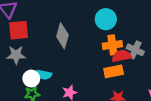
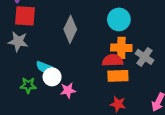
red semicircle: (122, 56) -> (113, 60), moved
white circle: (31, 78) -> (52, 77), moved

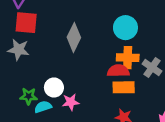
cyan semicircle: (44, 67) -> (43, 107), moved, turned 140

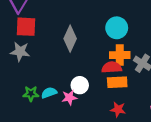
white circle: (54, 88) -> (80, 85), moved
cyan semicircle: (43, 107) -> (49, 93), moved

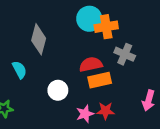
orange cross: (120, 55) -> (106, 27), moved
cyan semicircle: (49, 93) -> (19, 70), moved, turned 91
pink star: (69, 98) -> (85, 114), moved

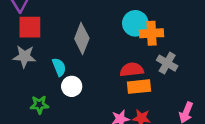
white circle: (58, 90) -> (72, 86), moved

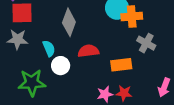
red semicircle: (132, 70) -> (88, 51), moved
green star: (39, 105) -> (32, 83), size x1.6

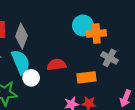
gray diamond: (69, 22) -> (22, 36), moved
cyan semicircle: (49, 48) -> (21, 62), size x1.6

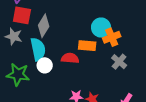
orange cross: (96, 34) -> (112, 37), turned -30
orange rectangle: (86, 77) -> (87, 46), moved

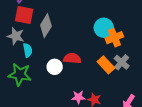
orange rectangle: (87, 46) -> (106, 65), moved, turned 42
cyan semicircle: (38, 49) -> (28, 50), moved, size x0.6
white circle: (45, 65) -> (55, 67), moved

